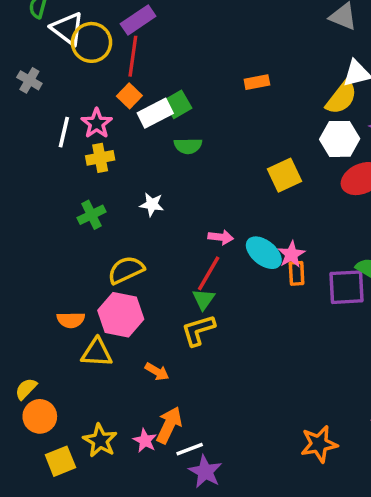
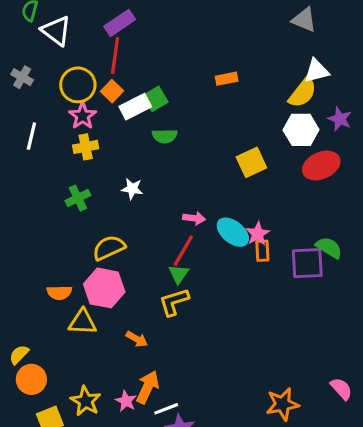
yellow circle: (91, 42) -> (78, 85), moved
white line: (64, 132) -> (31, 136), moved

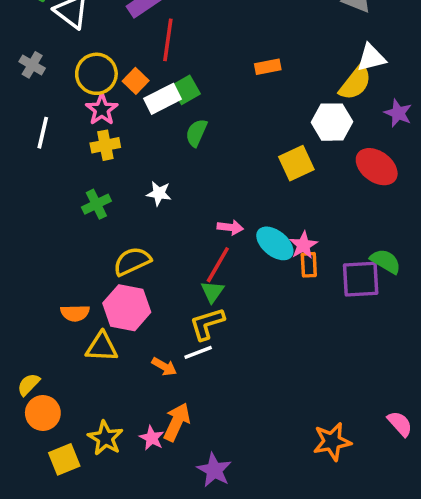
red line: (115, 55) -> (168, 40), moved
white hexagon: (301, 130) -> (332, 122), moved
green semicircle: (165, 136) -> (196, 133), turned 115
red ellipse: (321, 166) -> (377, 167), turned 60
white line: (166, 409) -> (198, 352), moved

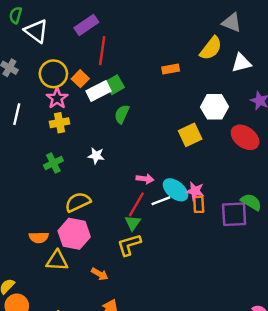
yellow semicircle: (355, 83) -> (211, 48), moved
pink star: (303, 245) -> (195, 191), turned -30
white line: (198, 352) -> (161, 201), moved

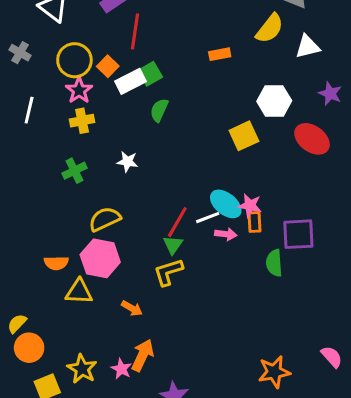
pink arrow: (145, 179) -> (226, 234), moved
green semicircle: (251, 202) -> (274, 263), moved, turned -125

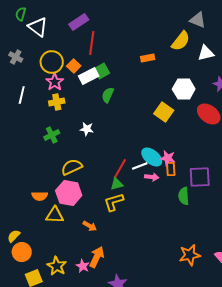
yellow square: (244, 136) -> (164, 112), turned -30
green triangle: (173, 245) -> (117, 184), turned 40
orange star: (274, 372) -> (190, 255), moved

